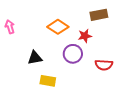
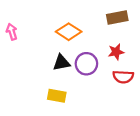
red star: (85, 36) -> (116, 52), moved
black triangle: (35, 58) -> (62, 63), moved

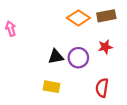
orange diamond: (69, 32) -> (78, 18), moved
red semicircle: (123, 77) -> (102, 88), moved, turned 96

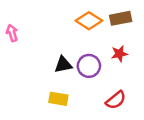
red semicircle: (102, 88) -> (116, 100), turned -138

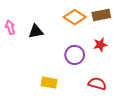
black triangle: (63, 65) -> (36, 31), moved
red semicircle: (116, 100) -> (97, 84), turned -126

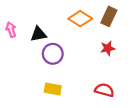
brown rectangle: (101, 15) -> (109, 16), turned -54
purple circle: (75, 55) -> (53, 54), moved

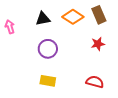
brown rectangle: (109, 16) -> (99, 15), turned -48
black triangle: (38, 34) -> (43, 19), moved

